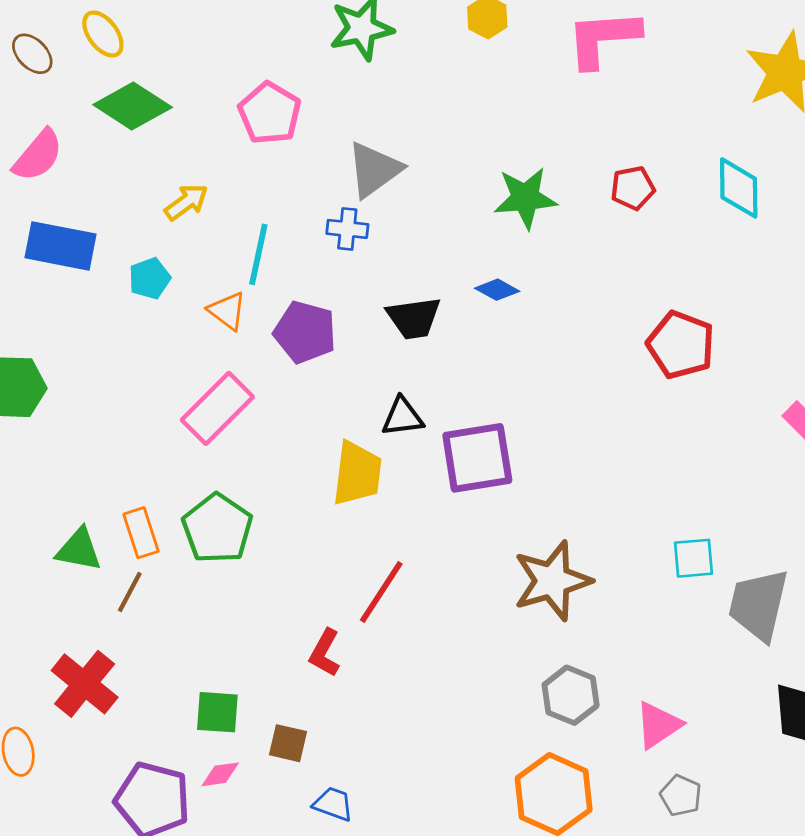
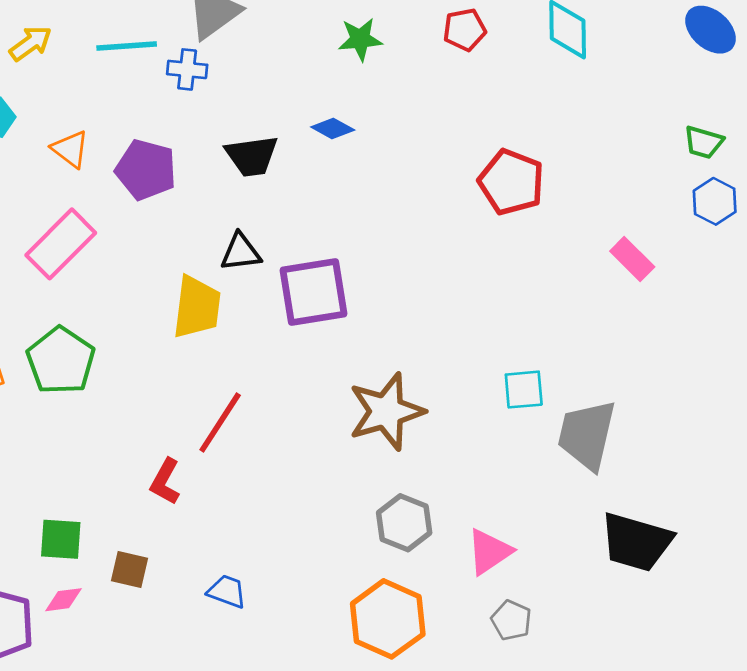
green star: (525, 198) -> (360, 39), size x0.7
cyan line: (258, 254) -> (127, 46), moved, turned 74
blue trapezoid: (333, 804) -> (227, 591), moved

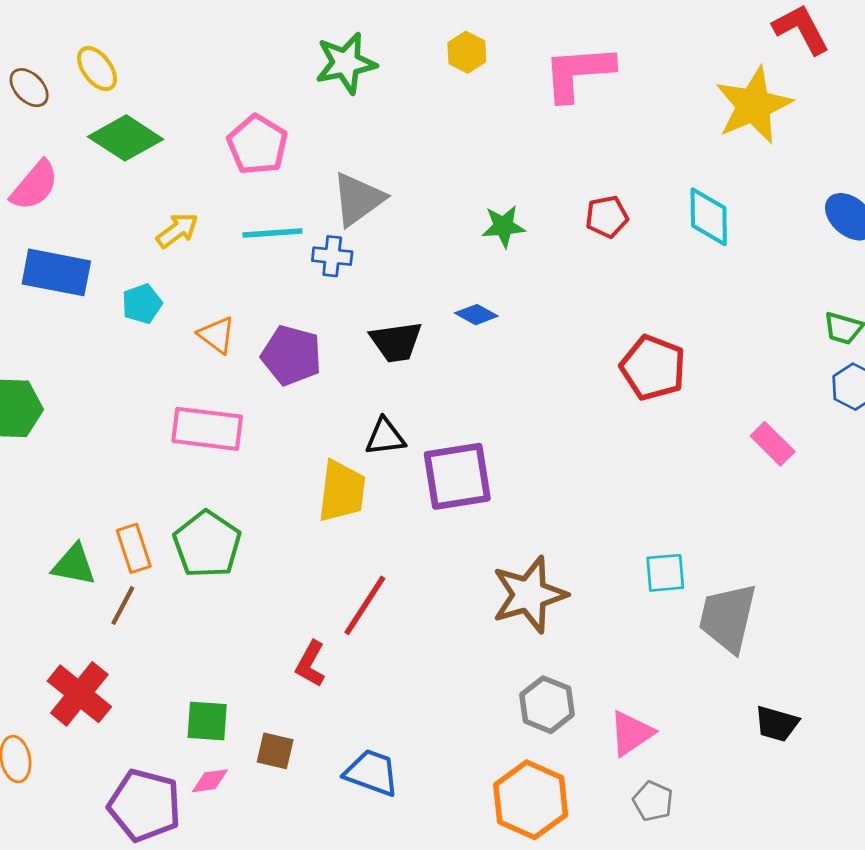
pink rectangle: (61, 244) -> (207, 429), turned 52
black trapezoid: (636, 542) -> (777, 724), size x0.6
blue trapezoid: (227, 591) -> (372, 773), size x1.4

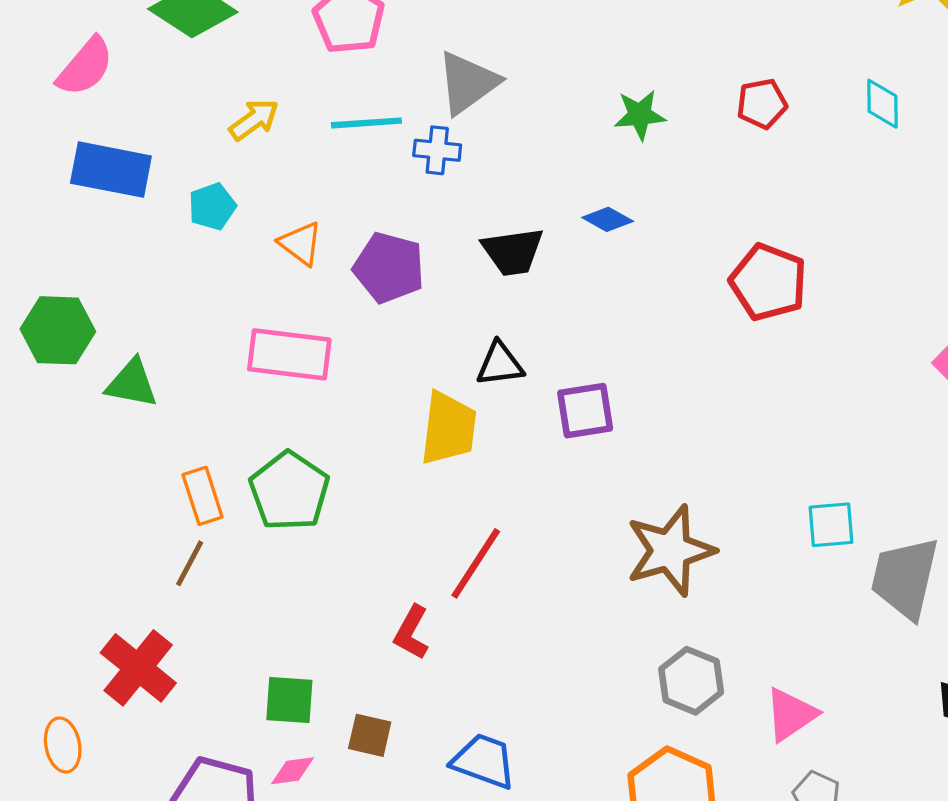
cyan diamond: (709, 217) -> (882, 104), size x0.7
red pentagon: (653, 368) -> (768, 282), moved
purple square: (457, 476) -> (585, 411), size x0.7
green triangle: (74, 565) -> (132, 383), moved

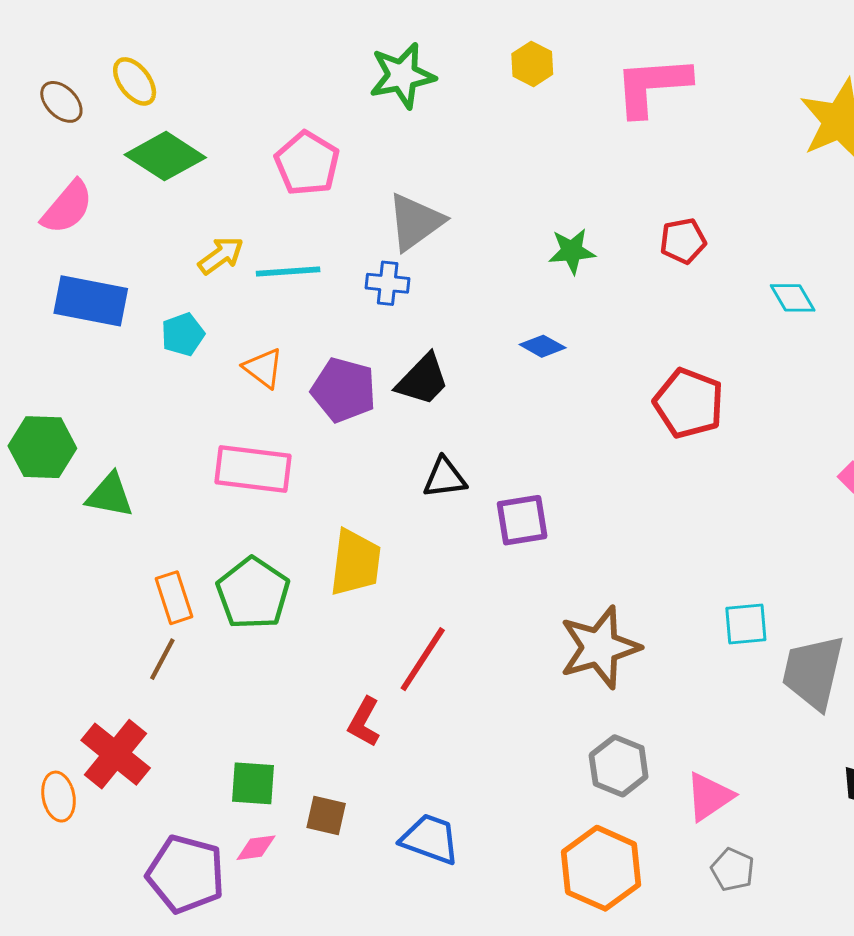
cyan diamond: (882, 104) -> (793, 298), moved, turned -30
cyan line: (366, 123) -> (288, 272), moved
black trapezoid: (513, 252) -> (423, 380), moved, turned -38
yellow trapezoid: (448, 428) -> (355, 563), moved
orange ellipse: (63, 745) -> (59, 797), moved

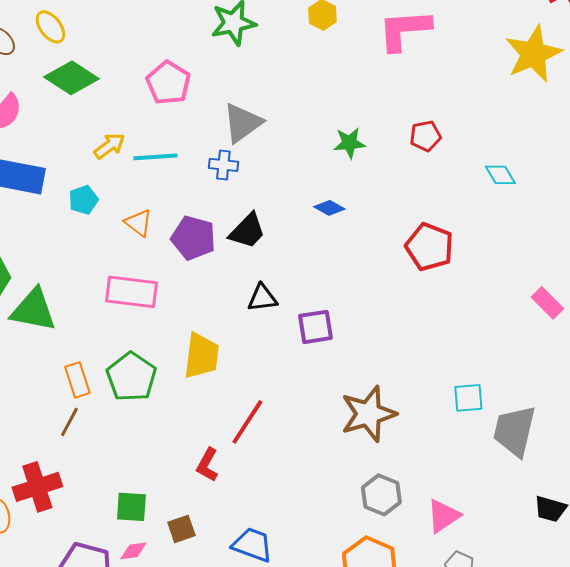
green triangle: (110, 495) -> (33, 310), size x1.4
red cross: (116, 754) -> (37, 487), turned 33
brown square: (326, 816) -> (181, 529), turned -32

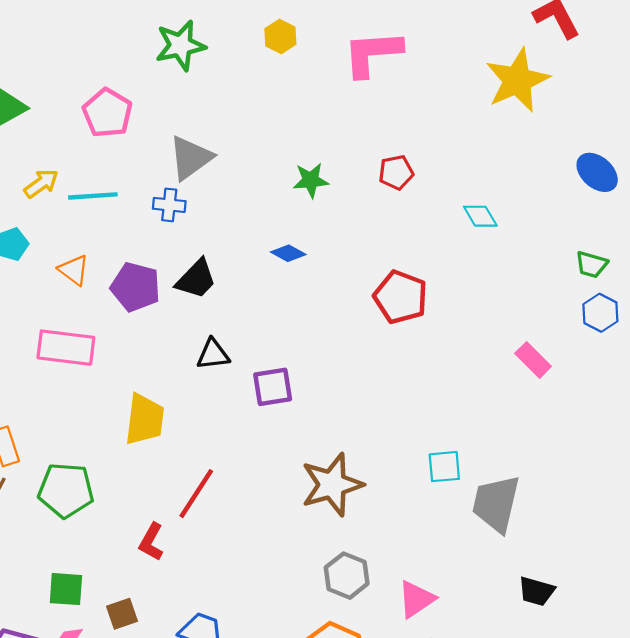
green pentagon: (131, 377) -> (66, 490), moved, turned -30

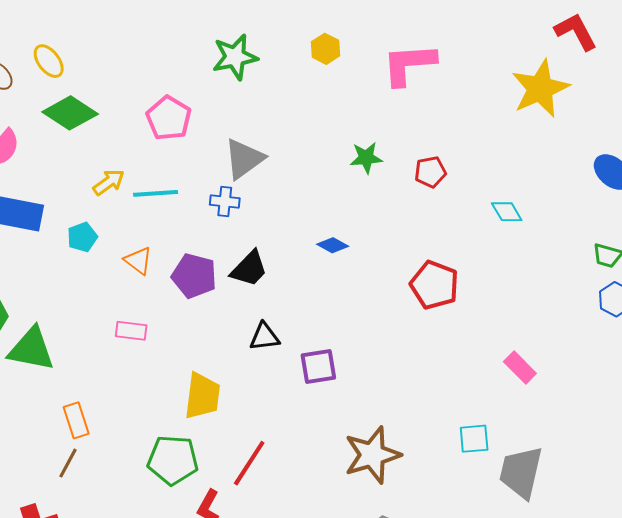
green star: (311, 180) -> (366, 158), moved
pink rectangle: (66, 348) -> (131, 331), size x0.6
pink rectangle: (533, 360) -> (520, 367), moved
green pentagon: (66, 490) -> (173, 460), moved

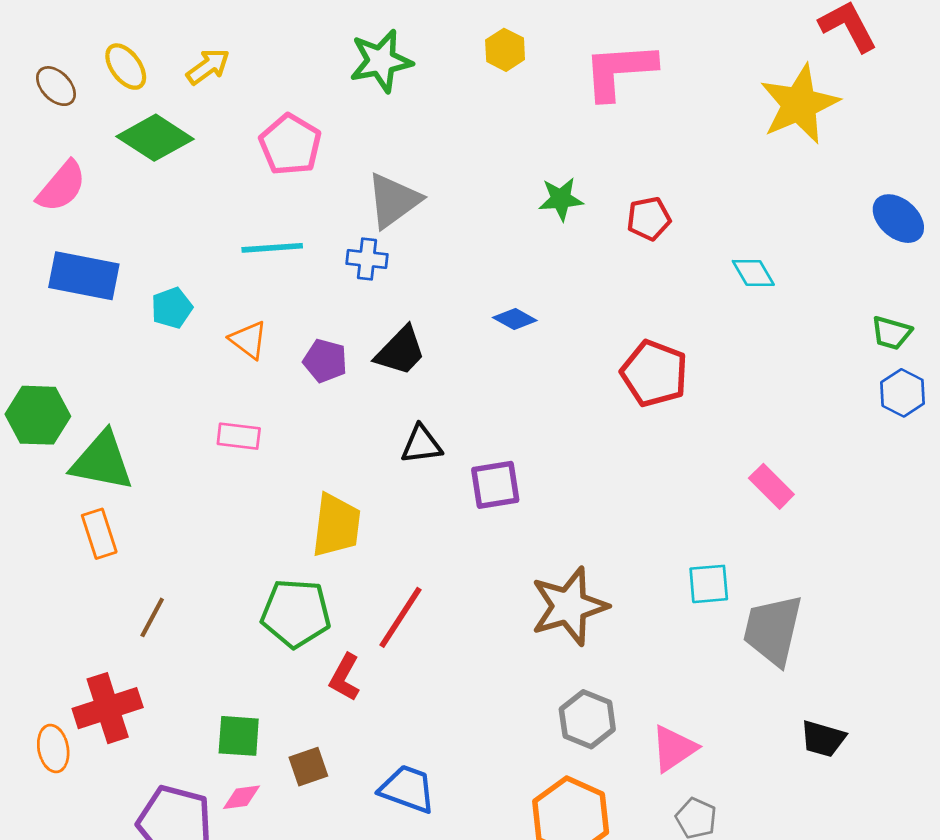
yellow arrow: (109, 182) -> (208, 67), moved
purple pentagon: (194, 276) -> (325, 361), size x0.7
orange rectangle: (76, 420) -> (99, 534), moved

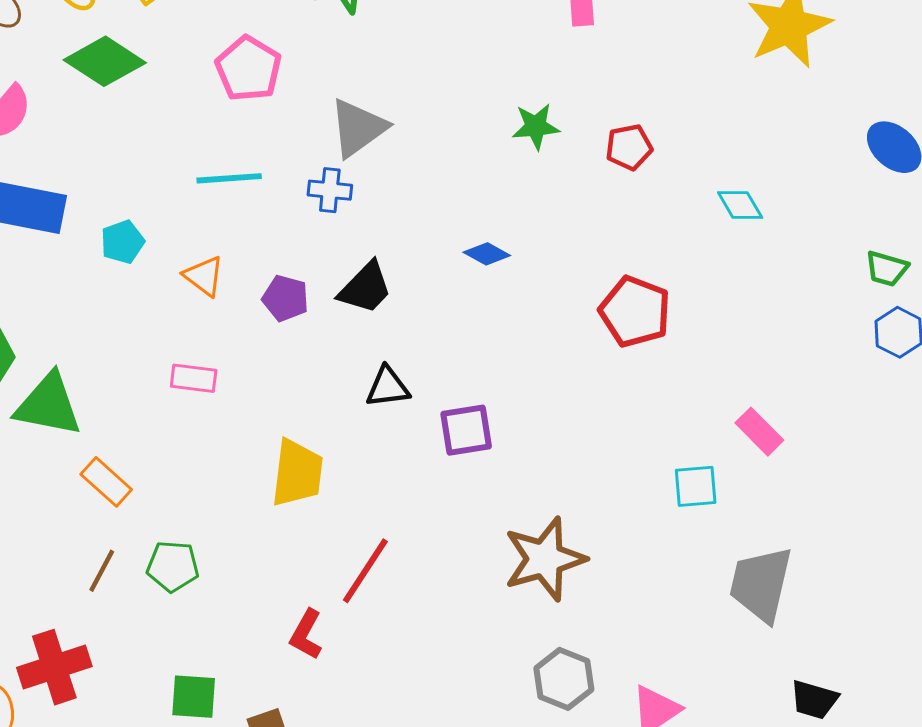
orange rectangle: (99, 534) -> (106, 482), moved, turned -30
cyan square: (709, 584) -> (696, 486), moved
green pentagon: (296, 613) -> (173, 566), moved, size x0.7

